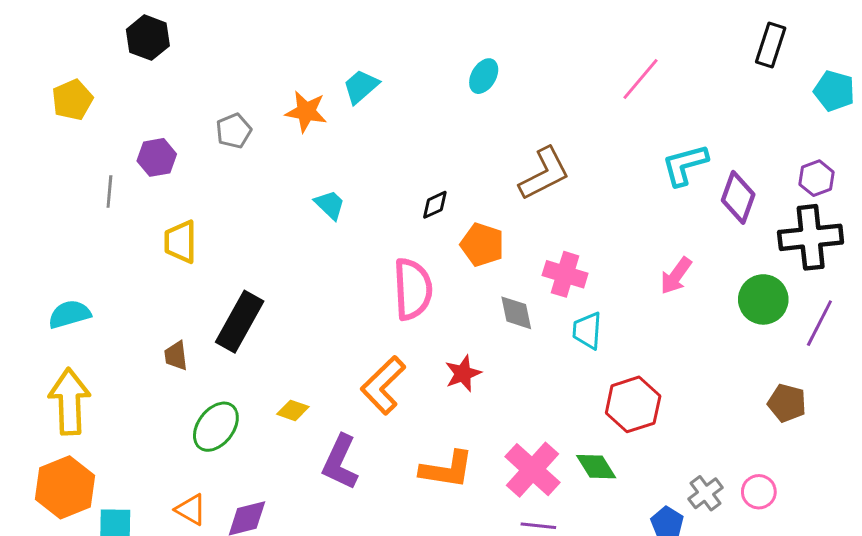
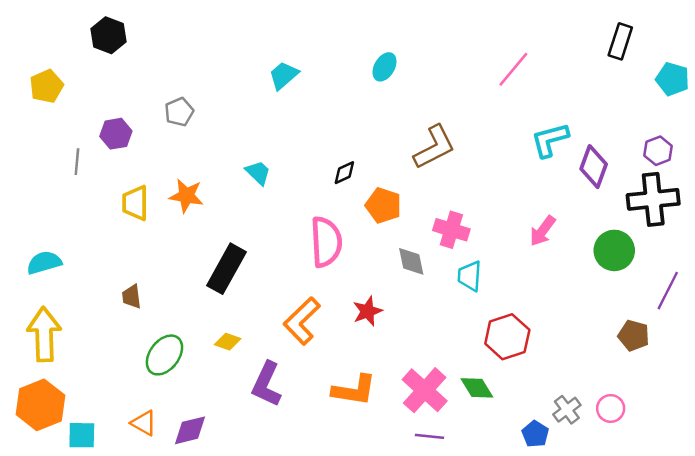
orange star: (306, 112) -> (186, 196), moved
black rectangle: (240, 322) -> (226, 269), moved
purple line: (819, 323) -> (668, 291), moved

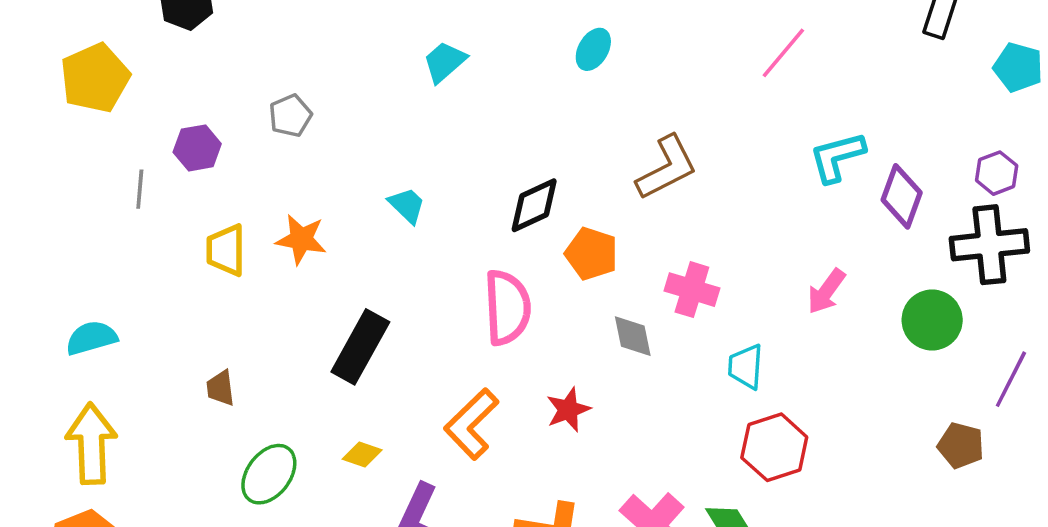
yellow pentagon: (47, 86) -> (95, 78), size x1.4
black diamond: (344, 173) -> (534, 205), size x1.6
cyan trapezoid: (470, 276) -> (746, 367), moved

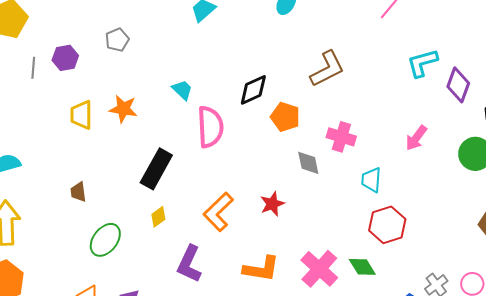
gray line: (140, 189) -> (33, 68), moved
pink semicircle: (507, 307) -> (210, 127), moved
yellow diamond: (362, 454) -> (158, 217), moved, turned -55

